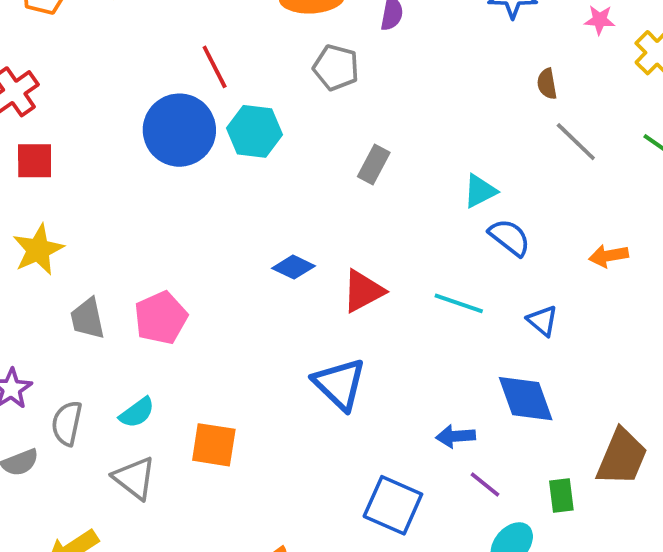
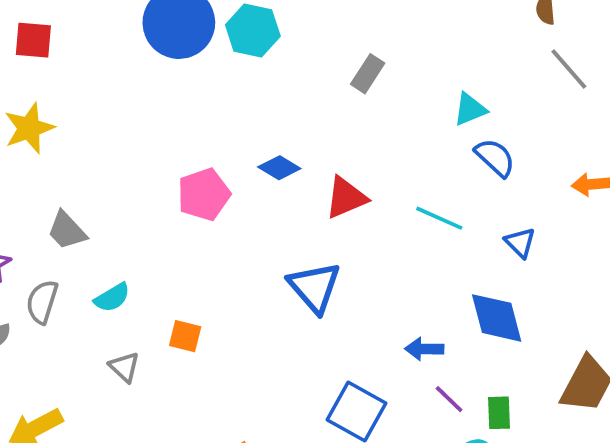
pink pentagon: (161, 318) -> (204, 194), moved
gray trapezoid: (87, 319) -> (67, 231), moved, turned -36
orange square: (214, 445) -> (185, 336), size x0.7
gray triangle: (134, 478) -> (124, 367), moved, size x0.7
green rectangle: (561, 496) -> (499, 413), moved

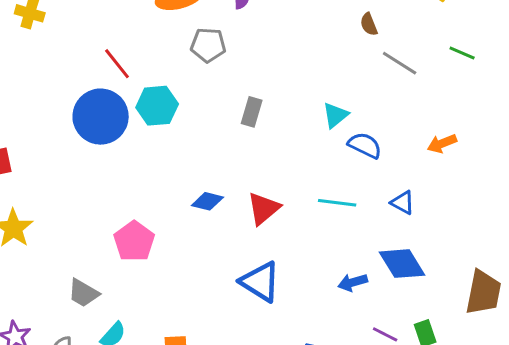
pink pentagon: (204, 194) -> (134, 241), moved
gray trapezoid: (67, 231) -> (83, 293), moved
blue arrow: (424, 349) -> (353, 282), moved

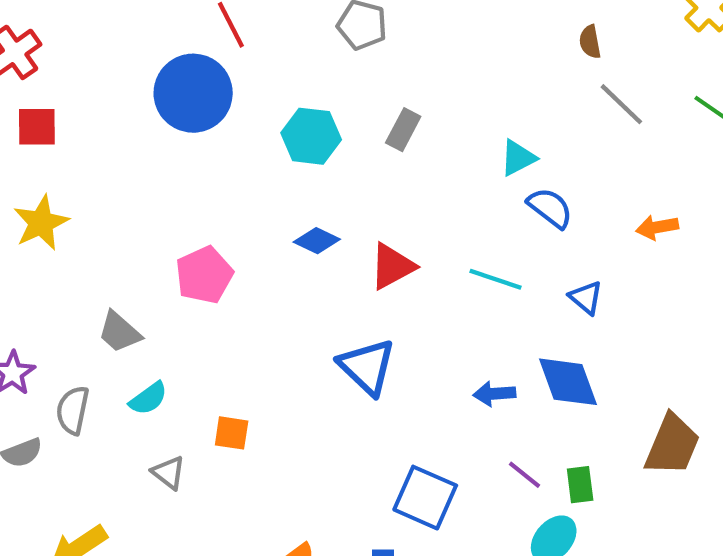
cyan hexagon: (157, 106) -> (311, 136), moved

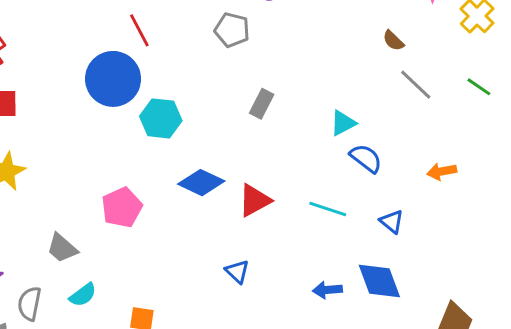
brown semicircle: (590, 42) -> (393, 41), turned -35
cyan hexagon: (311, 136) -> (161, 118), moved
blue diamond: (317, 241) -> (201, 183), size x1.4
blue triangle: (367, 367) -> (237, 271), size x0.6

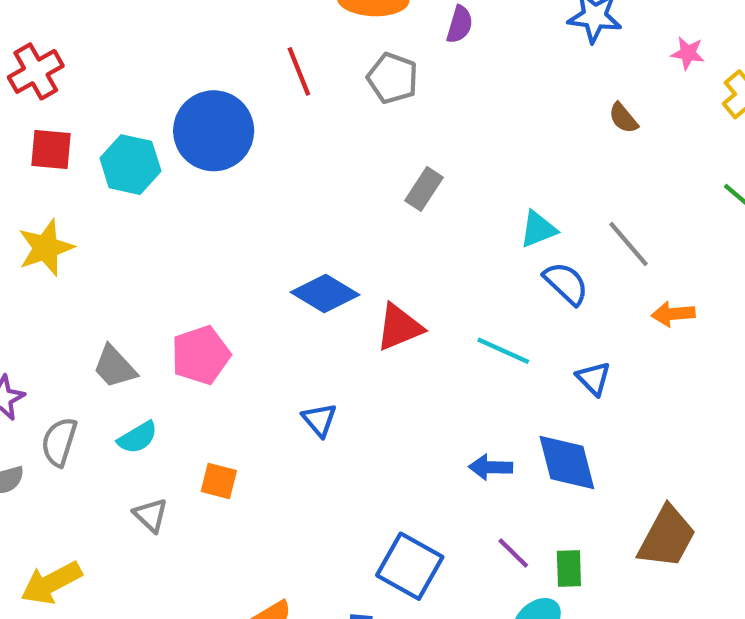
red line: (139, 30) -> (299, 71), moved
gray line: (416, 85) -> (629, 244), moved
cyan hexagon: (161, 118) -> (130, 165), moved
pink pentagon: (122, 207) -> (201, 355), moved
blue triangle: (237, 271) -> (319, 420), moved

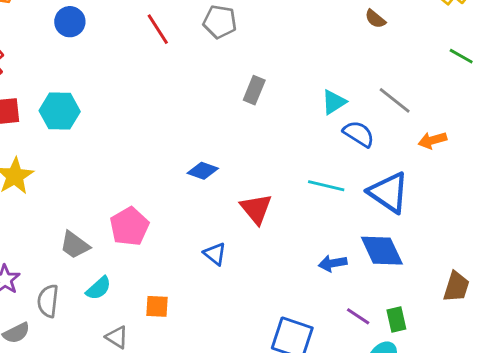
blue circle: (214, 131) -> (70, 22), moved, size x0.6
blue diamond: (325, 294) -> (203, 171), size x0.7
red triangle: (399, 327) -> (256, 209), moved, turned -36
blue triangle: (594, 378) -> (389, 192), size x1.8
brown trapezoid: (667, 537) -> (456, 287), size x0.7

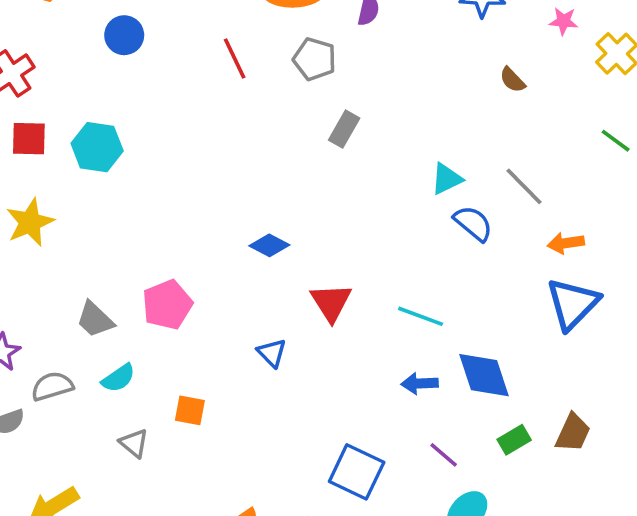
gray rectangle: (254, 90) -> (344, 129), moved
cyan line: (326, 186) -> (421, 316), moved
blue triangle: (389, 192) -> (573, 304), moved, turned 33
gray semicircle: (48, 301) -> (52, 386), turned 60
green rectangle: (396, 319) -> (514, 440), moved, turned 65

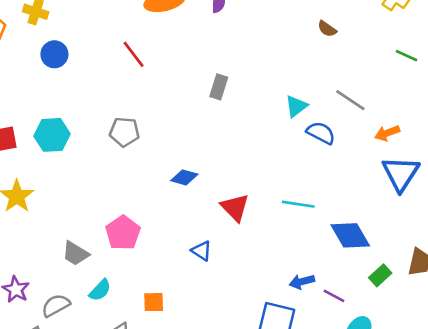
gray pentagon: (315, 59) -> (124, 132), moved
blue arrow: (420, 383) -> (302, 282), moved

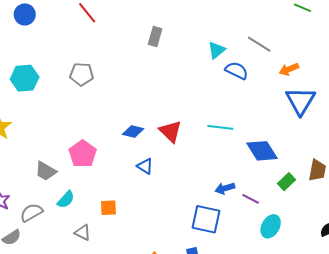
blue diamond: (184, 177) -> (133, 132), moved

